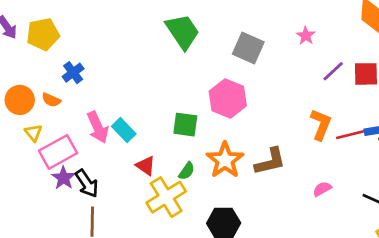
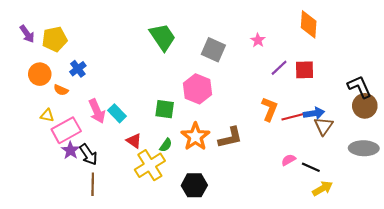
orange circle: (20, 100) -> (40, 74), moved
yellow triangle: (33, 133) -> (47, 115), turned -40
pink semicircle: (322, 189) -> (289, 160), moved

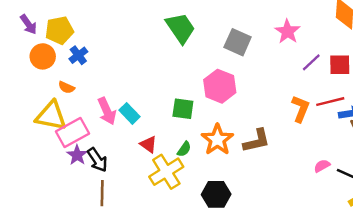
pink star: (258, 40) -> (287, 31), size x1.5
blue cross: (78, 69) -> (78, 55), moved
orange circle: (40, 74) -> (43, 56), moved
yellow triangle: (47, 115) -> (51, 116), size x2.0
red line: (294, 116) -> (330, 102), moved

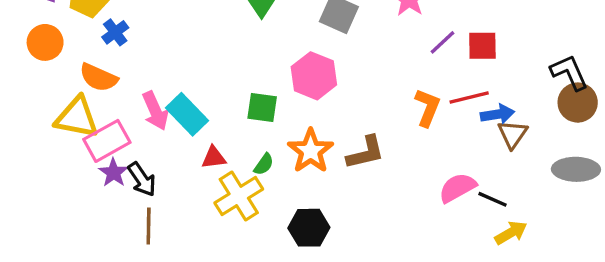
orange circle: (43, 56) -> (45, 42), moved
orange semicircle: (66, 87) -> (99, 77), size x1.6
cyan rectangle: (129, 113) -> (187, 114), size x1.4
red triangle: (148, 144) -> (214, 158), turned -42
pink semicircle: (322, 166) -> (457, 188), size x1.6

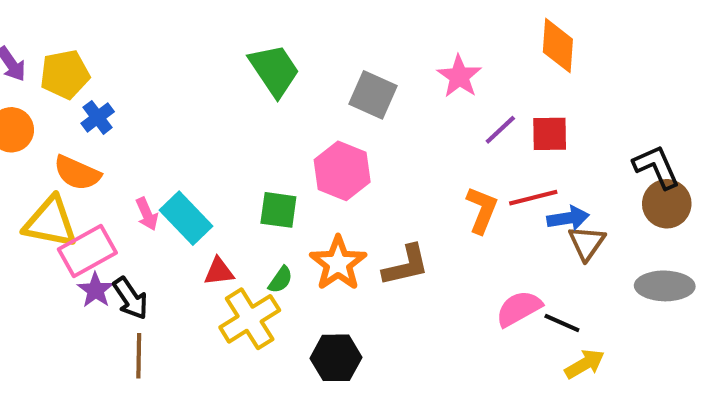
pink arrow: (155, 111) -> (147, 214), size x0.7

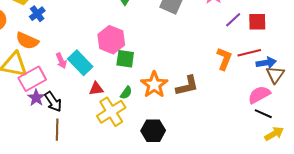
pink hexagon: (342, 171) -> (111, 40), moved
pink semicircle: (519, 309) -> (259, 95), moved

